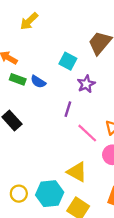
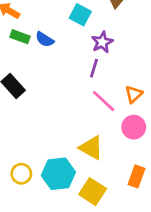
purple line: (68, 109) -> (94, 68), moved

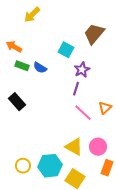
pink circle: (134, 127) -> (98, 147), moved

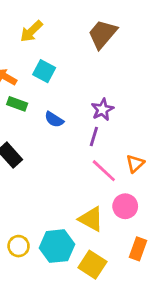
brown trapezoid: (94, 34) -> (102, 34), moved
cyan square: (66, 50) -> (44, 71), moved
blue semicircle: (40, 68) -> (54, 119), moved
pink circle: (98, 147) -> (125, 206), moved

